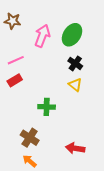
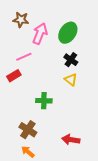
brown star: (13, 21) -> (21, 20), moved
pink line: (16, 60) -> (24, 57), moved

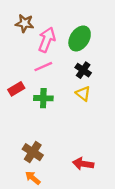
pink line: (24, 57) -> (43, 67), moved
green cross: (44, 101) -> (43, 98), moved

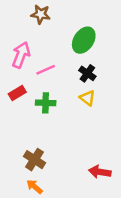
brown star: (25, 23) -> (41, 14), moved
pink arrow: (47, 40) -> (21, 55), moved
red arrow: (83, 164) -> (100, 172), moved

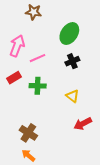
black cross: (87, 73) -> (72, 61), turned 32
yellow triangle: (87, 98) -> (72, 96), moved
red arrow: (100, 172) -> (83, 124), moved, turned -36

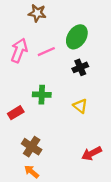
pink line: (38, 58) -> (46, 52), moved
red rectangle: (14, 78) -> (16, 113), moved
red arrow: (83, 124) -> (92, 153), moved

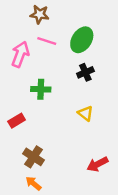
pink line: (46, 52) -> (47, 41), moved, turned 42
green cross: (42, 95) -> (41, 89), moved

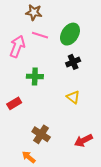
brown cross: (33, 157) -> (41, 134), moved

